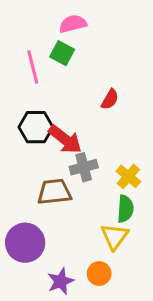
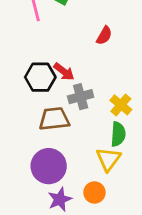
black hexagon: (36, 127) -> (40, 77), moved
red arrow: (65, 139) -> (64, 72), size x0.7
purple circle: (25, 243) -> (49, 166), moved

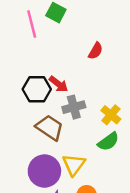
brown trapezoid: (54, 119) -> (50, 128), turned 40
green semicircle: (118, 134) -> (108, 142), turned 50
yellow triangle: (108, 159) -> (74, 165), moved

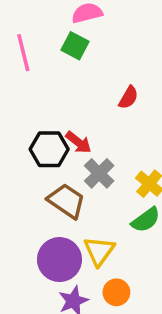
pink line: (32, 24) -> (23, 53), moved
gray cross: (74, 107) -> (99, 173), turned -30

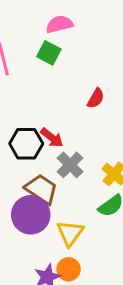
purple circle: (59, 260) -> (31, 215), moved
orange circle: (116, 292) -> (69, 269), moved

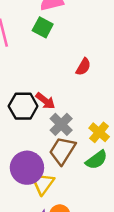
brown trapezoid: (41, 189) -> (62, 151), moved, turned -92
yellow triangle: (70, 233) -> (43, 183), moved

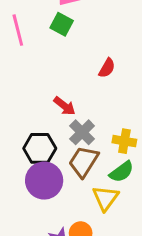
black hexagon: (23, 106) -> (40, 148), moved
yellow cross: (99, 132) -> (124, 141), turned -30
yellow triangle: (43, 183) -> (105, 198), moved

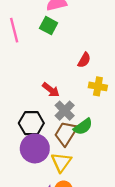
yellow cross: (124, 141) -> (98, 86), moved
green semicircle: (122, 172) -> (83, 127), moved
yellow triangle: (105, 198) -> (61, 162), moved

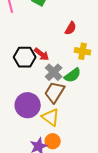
black hexagon: (31, 123) -> (25, 57), moved
green semicircle: (83, 127) -> (73, 75), moved
yellow triangle: (61, 162) -> (51, 117), turned -30

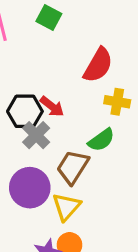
red semicircle: (71, 28) -> (98, 65), size x1.6
gray cross: (54, 72) -> (36, 135), moved
yellow triangle: (51, 117) -> (66, 207), turned 36

